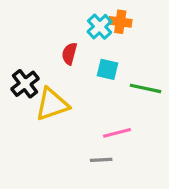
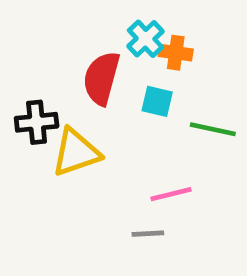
orange cross: (120, 22) -> (176, 53), moved
red semicircle: (69, 54) -> (101, 78), size x1.6
black cross: (25, 84) -> (37, 122), turned 32

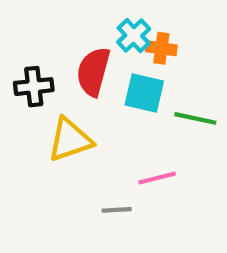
cyan square: (157, 101) -> (144, 93), size x1.4
black cross: (37, 122) -> (34, 87), moved
gray line: (148, 234) -> (117, 210), moved

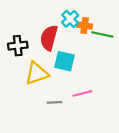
cyan square: (144, 93) -> (65, 61), moved
green line: (195, 118) -> (102, 34), moved
gray line: (117, 210) -> (54, 102), moved

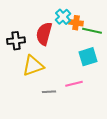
cyan square: (65, 61) -> (88, 57), moved, turned -30

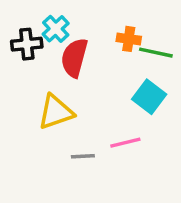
cyan cross: (63, 17) -> (56, 29), moved
black cross: (16, 41) -> (27, 44), moved
cyan square: (88, 57) -> (149, 97), turned -36

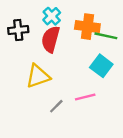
cyan cross: (56, 29) -> (52, 16), moved
orange cross: (129, 39) -> (87, 27), size x1.5
gray line: (83, 156) -> (56, 106), turned -42

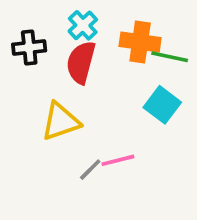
pink line: (85, 97) -> (118, 160), moved

